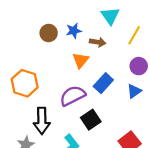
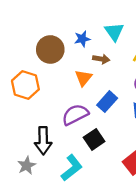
blue star: (74, 31) -> (82, 39), moved
brown circle: (49, 33) -> (50, 49), size x1.5
orange hexagon: (25, 83) -> (25, 85), moved

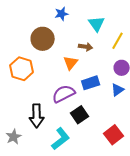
blue star: (82, 39) -> (62, 14), moved
blue rectangle: (107, 102) -> (91, 83), turned 30
gray star: (27, 166) -> (14, 137), moved

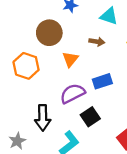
cyan triangle: (97, 24) -> (109, 16), turned -36
orange triangle: (71, 63) -> (70, 59), moved

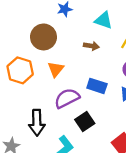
orange triangle: (70, 59) -> (56, 69), moved
blue rectangle: (102, 81) -> (97, 86), turned 36

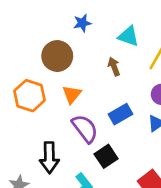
brown arrow: (91, 46) -> (114, 67), turned -120
blue rectangle: (97, 86) -> (121, 114), turned -48
purple semicircle: (67, 98) -> (85, 129), turned 80

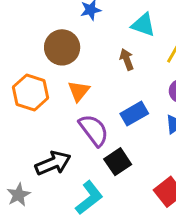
black arrow: (49, 158) -> (53, 163), turned -112

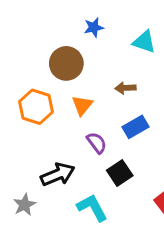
brown arrow: (127, 59) -> (125, 88), moved, turned -72
purple semicircle: (94, 130) -> (97, 143), size x0.7
cyan L-shape: (89, 198) -> (92, 208), turned -80

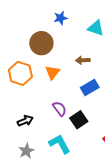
purple semicircle: (97, 143) -> (60, 109), moved
black arrow: (58, 174) -> (25, 121), moved, size x0.7
gray star: (25, 205) -> (26, 151), moved

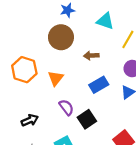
brown circle: (41, 43) -> (61, 37), moved
orange triangle: (52, 72) -> (56, 78), moved

